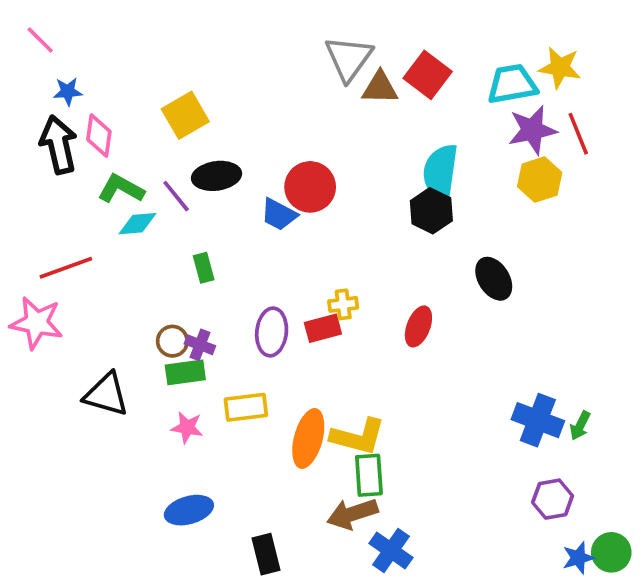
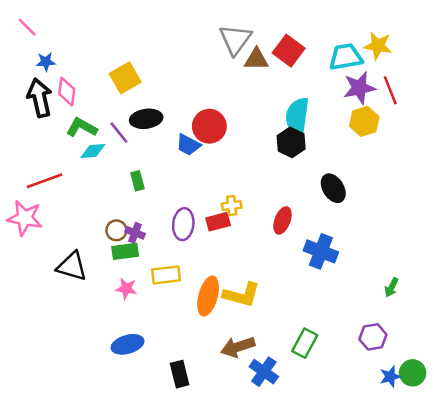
blue cross: (538, 420) -> (321, 251), moved
green rectangle: (369, 475) -> (305, 343), moved, turned 32

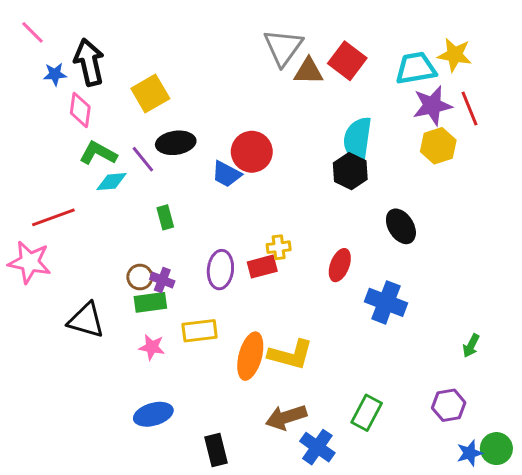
black arrow: (40, 98) -> (89, 62), moved

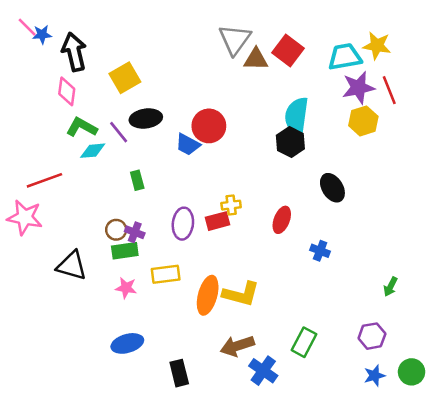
blue star: (55, 74) -> (42, 34), moved
blue cross: (386, 302) -> (320, 251), size x0.6
blue star: (470, 453) -> (374, 376), moved

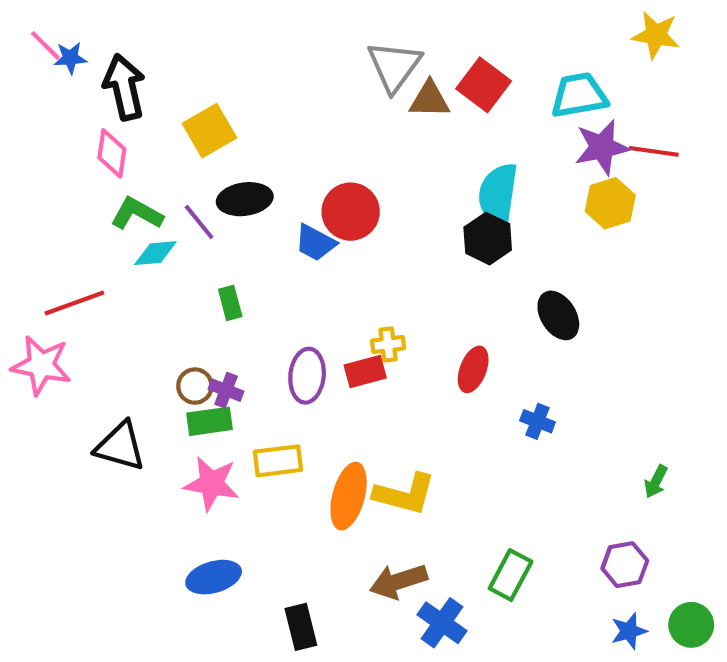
yellow star: (377, 46) -> (656, 35), moved
red line: (389, 90) -> (654, 151), turned -60
pink star: (126, 288) -> (212, 484), size x1.5

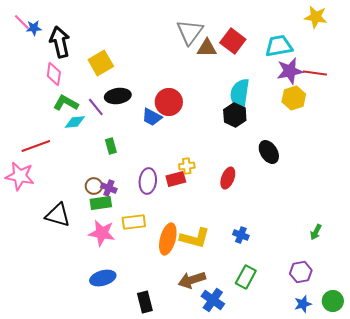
blue cross: (538, 421) -> (241, 235), moved

